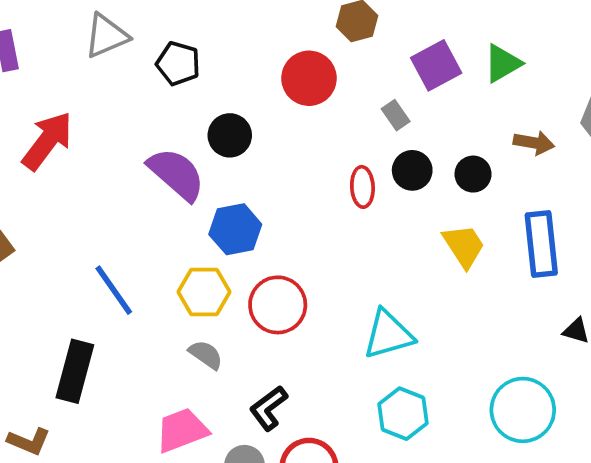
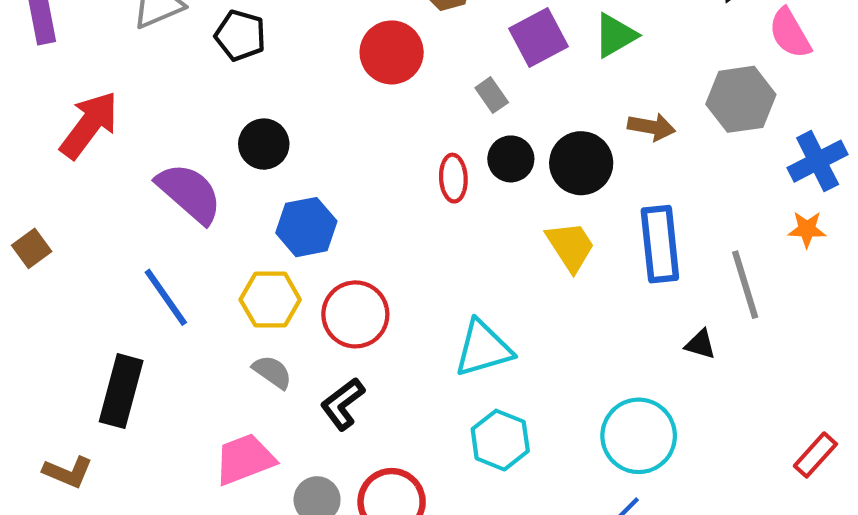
black circle: (230, 135) -> (264, 144), moved
purple semicircle: (176, 174) -> (189, 193), moved
black circle: (473, 174) -> (581, 163), size x1.5
black L-shape: (268, 408) -> (343, 404), moved

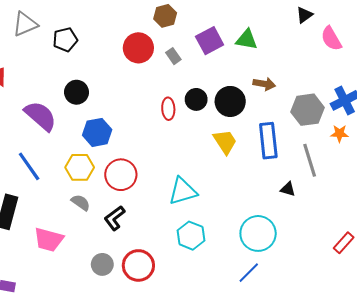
black pentagon: (240, 35) -> (65, 40), turned -30
green triangle: (615, 35) -> (247, 40), turned 40
gray rectangle: (492, 95) -> (173, 56), moved
gray hexagon: (741, 99) -> (308, 110), moved
pink trapezoid: (245, 459) -> (49, 240), moved, turned -144

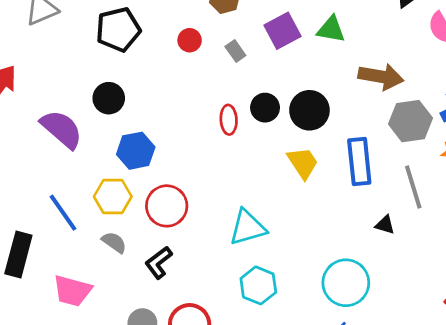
black pentagon: (65, 40) -> (118, 29), moved, size x1.4
red circle: (138, 48) -> (190, 40), size x0.6
brown arrow: (264, 84) -> (381, 77), moved, size x1.5
blue line: (29, 166) -> (63, 213), moved

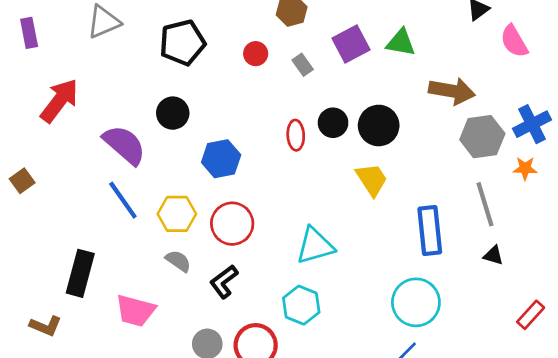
blue hexagon: (136, 151) -> (221, 159), moved
blue rectangle: (359, 161) -> (430, 231), moved
blue line: (63, 213) -> (123, 200), moved
black triangle: (385, 225) -> (493, 255), moved
cyan hexagon: (258, 285) -> (301, 305), moved

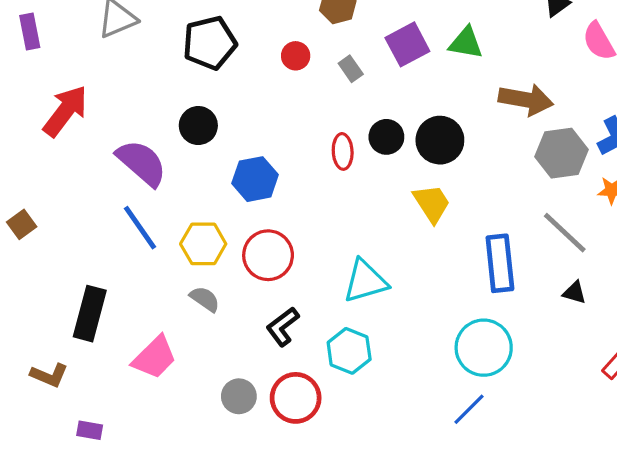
brown square: (22, 181) -> (22, 224), moved
gray line: (485, 204) -> (565, 233), turned -30
black L-shape: (224, 282) -> (283, 327), moved
pink trapezoid: (135, 311) -> (155, 357), turned -60

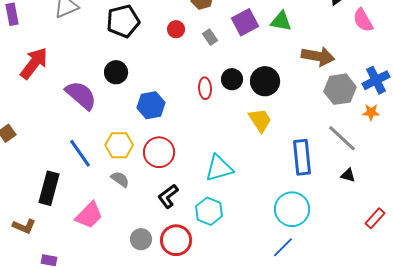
blue line: (140, 228) -> (80, 153), moved

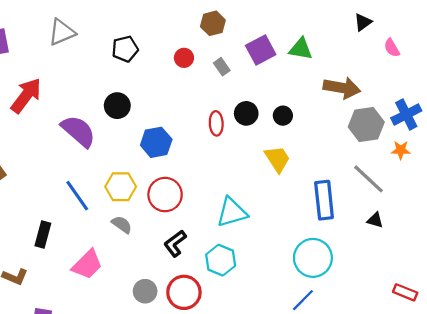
pink semicircle: (363, 20) -> (392, 48), size x0.7
black pentagon: (123, 21) -> (125, 49), size x0.7
black circle: (265, 81) -> (283, 116), size x0.6
black rectangle: (49, 188) -> (43, 235), size x0.7
red rectangle: (375, 218) -> (405, 292), moved, turned 70

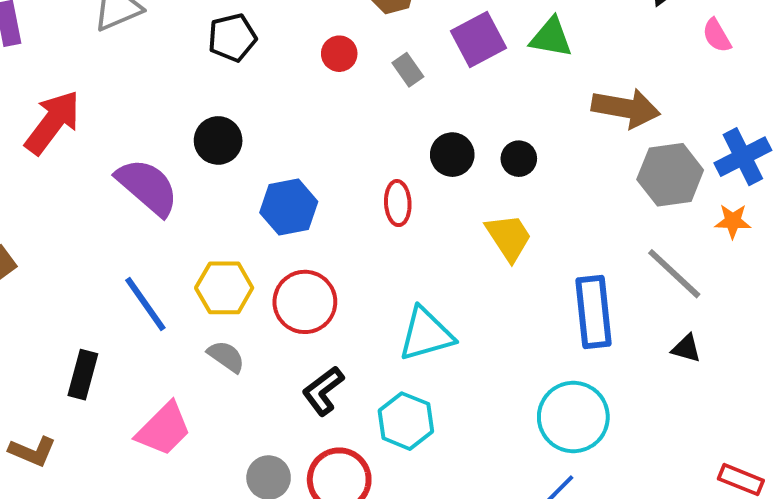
red ellipse: (216, 123) -> (398, 203), moved

